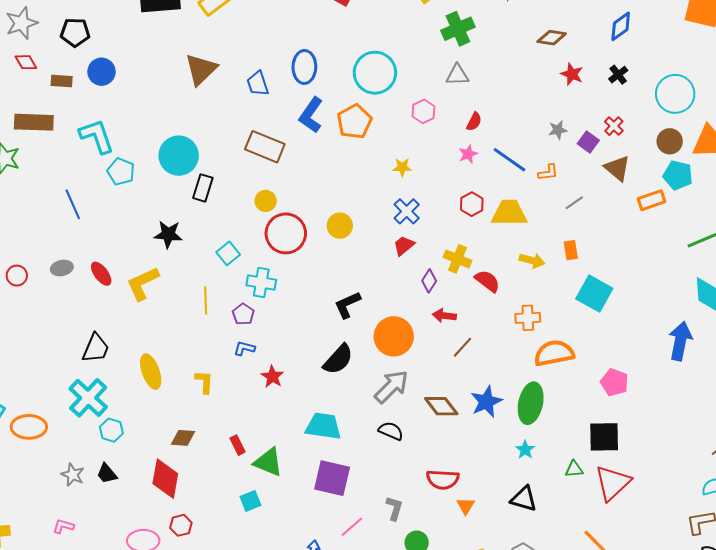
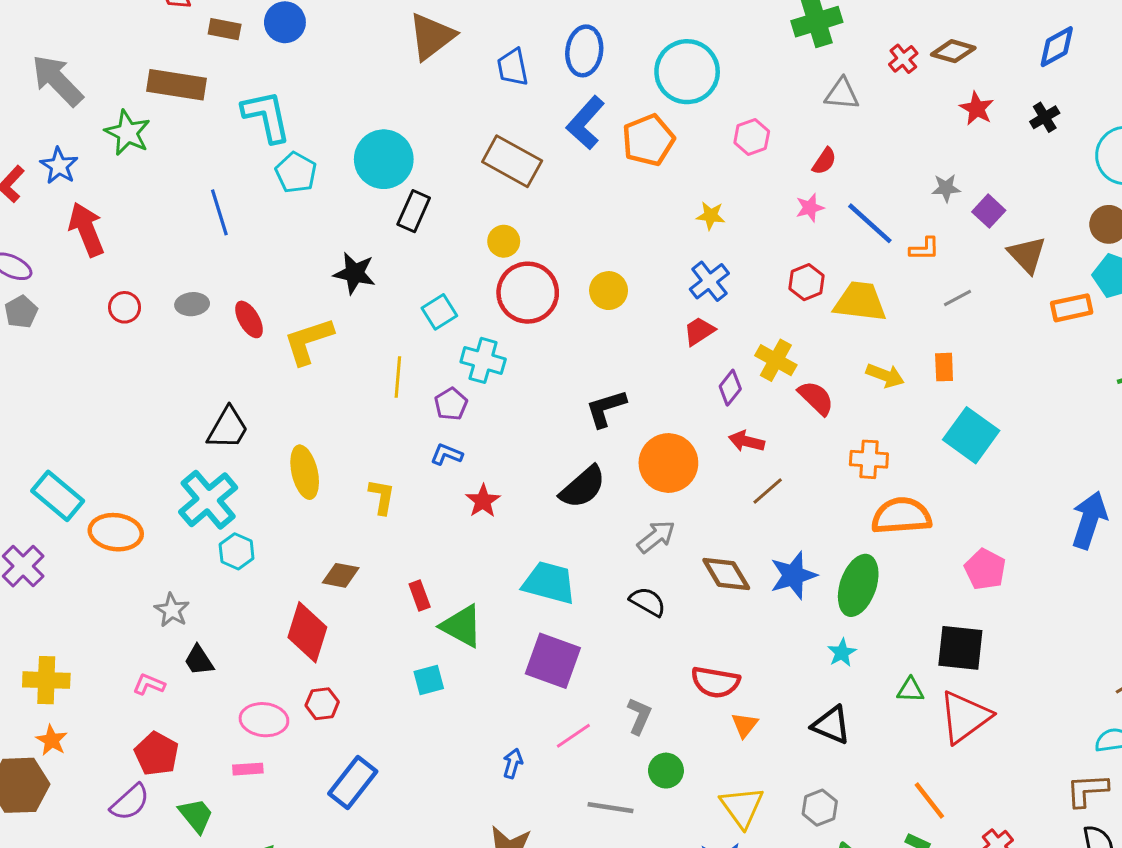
gray triangle: (457, 75) -> (842, 94), moved
red cross: (614, 126) -> (903, 59), moved
gray arrow: (391, 387) -> (656, 537), size x0.7
black trapezoid: (107, 474) -> (199, 660), moved

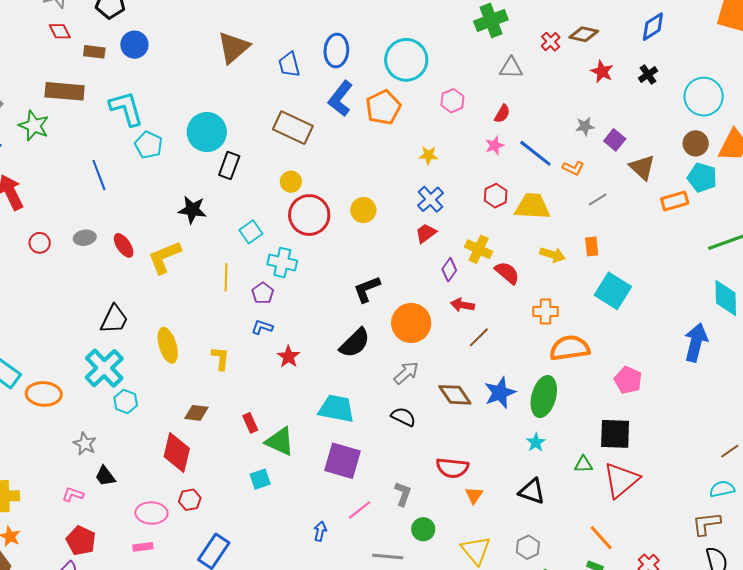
orange L-shape: (924, 249) -> (573, 168), turned 30

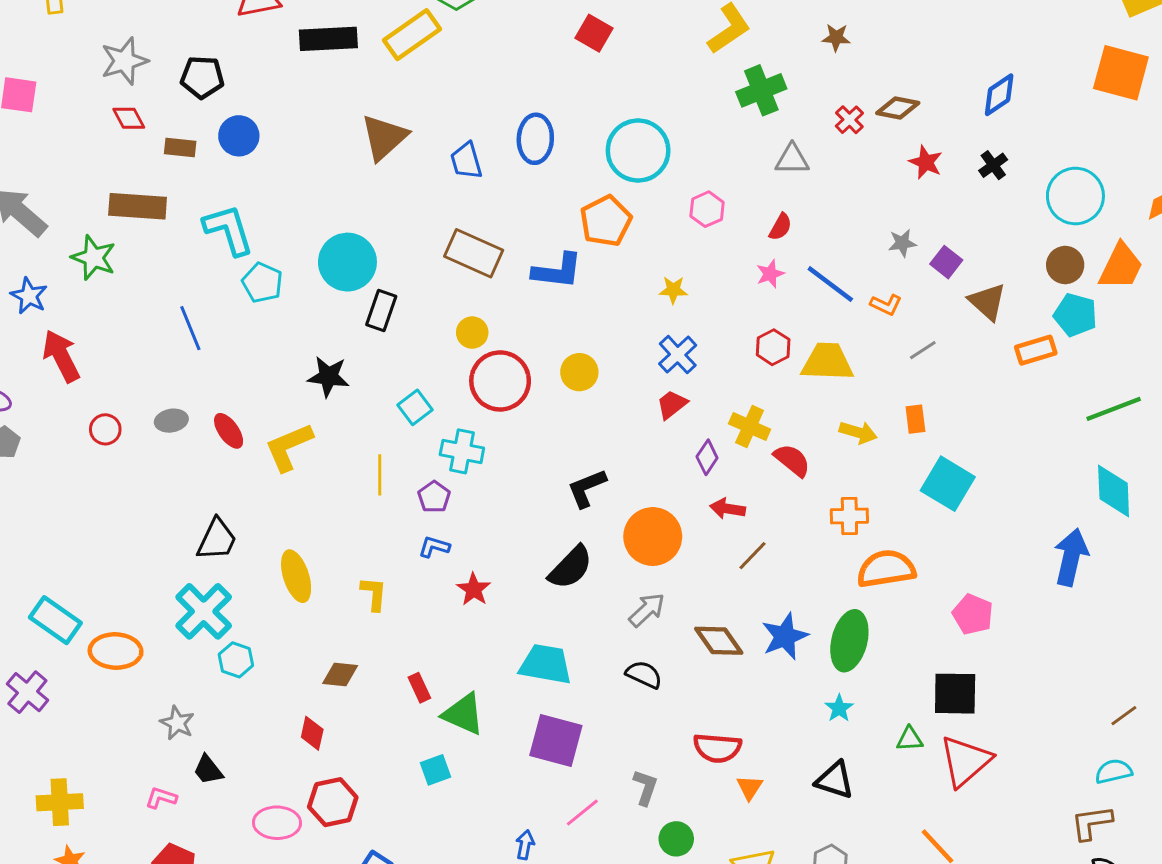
blue L-shape: (340, 99) -> (557, 271), moved, turned -120
red diamond: (177, 453) -> (312, 733), size x0.6
red hexagon: (190, 500) -> (333, 802), size x1.5

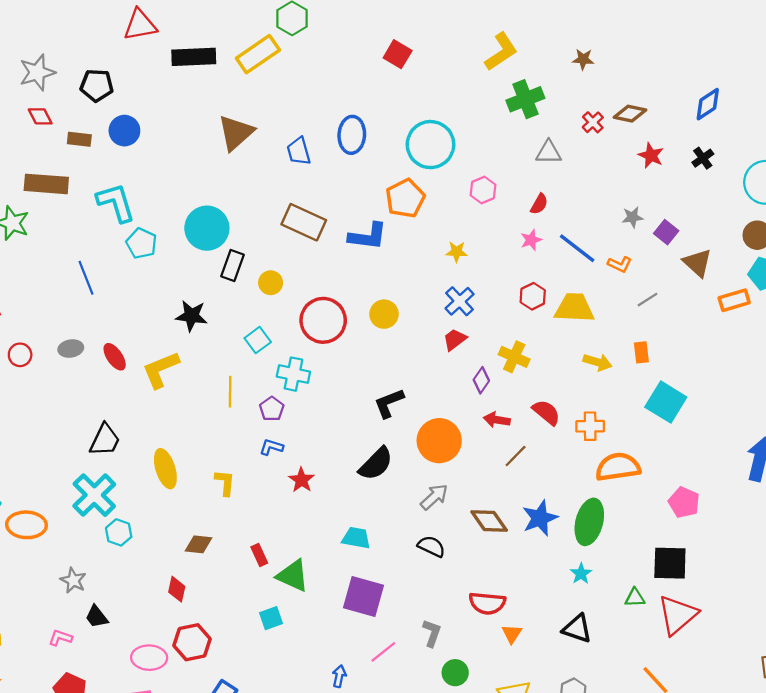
yellow circle: (472, 333) -> (271, 283), moved
red semicircle: (792, 460) -> (546, 412), moved
cyan trapezoid: (546, 664) -> (356, 538), size x0.7

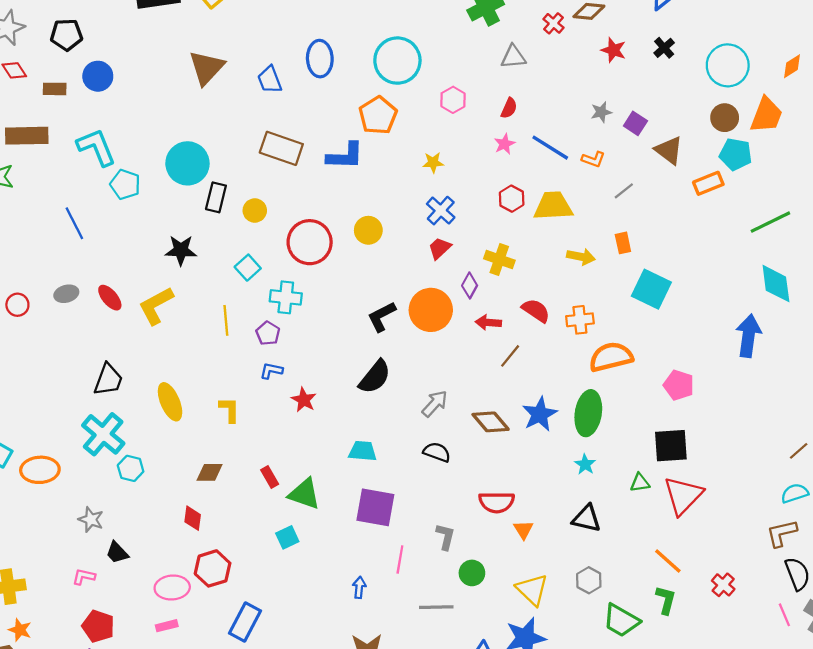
orange circle: (439, 441) -> (431, 310), moved
pink line: (383, 652) -> (400, 559), turned -36

